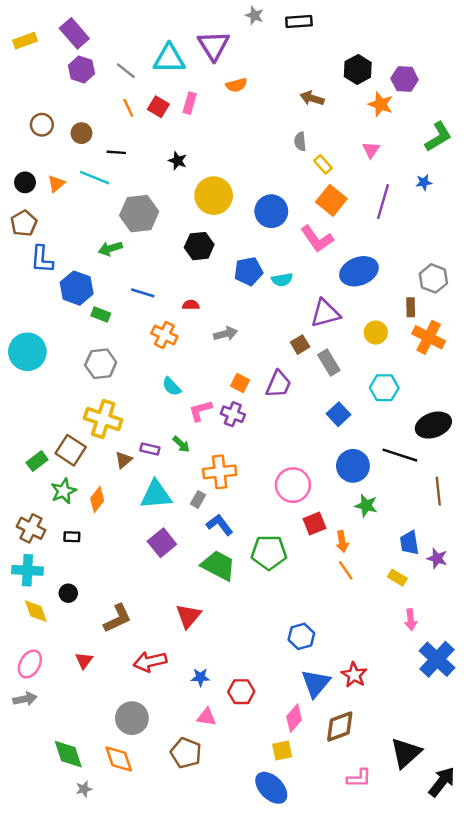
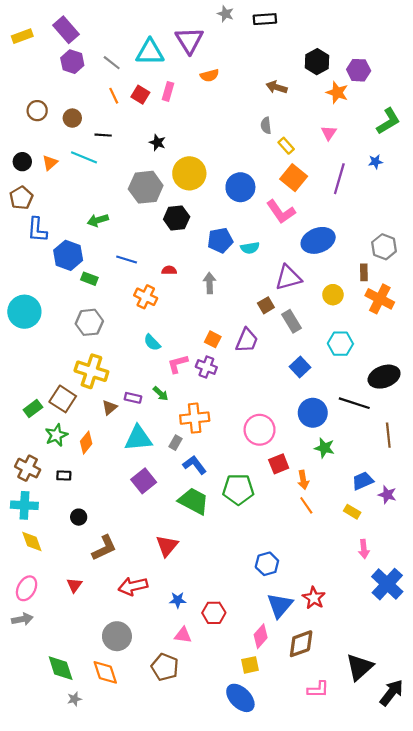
gray hexagon: (139, 214) -> (146, 187), moved
gray arrow: (226, 334) -> (210, 283), moved, turned -78
blue trapezoid: (409, 543) -> (363, 481), turned 75
black circle: (68, 593) -> (79, 517), moved

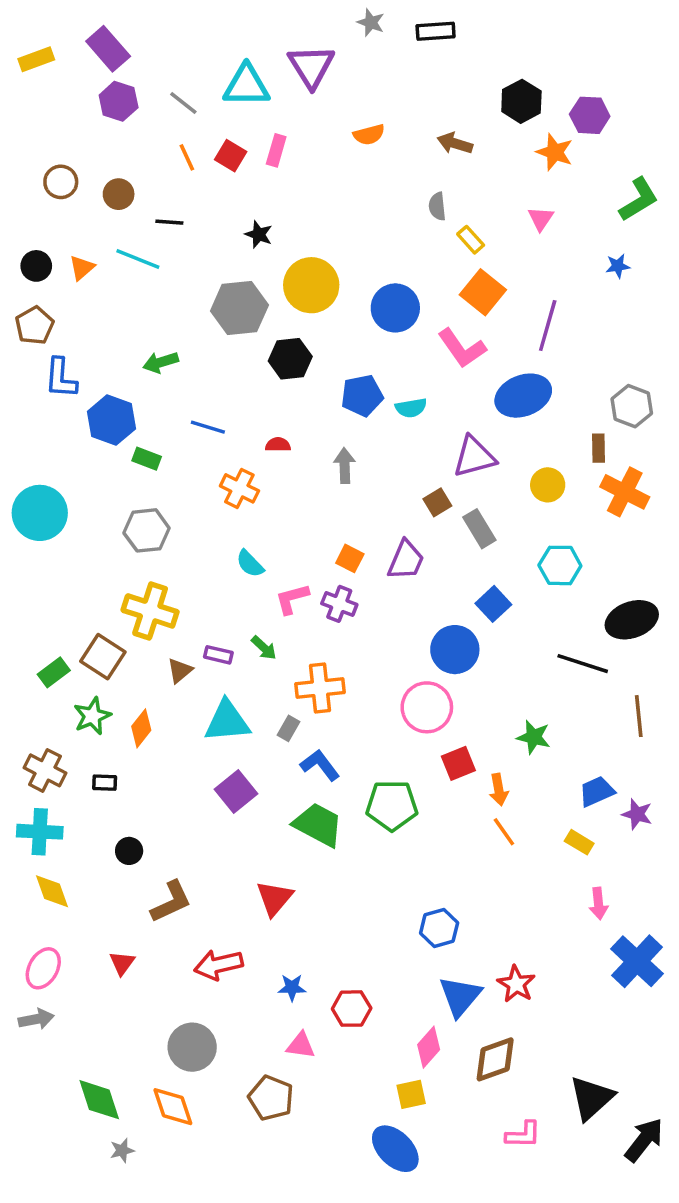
orange semicircle: (210, 75) -> (369, 135), moved
purple line: (339, 179) -> (548, 325), moved
blue circle: (313, 413) -> (455, 650), moved

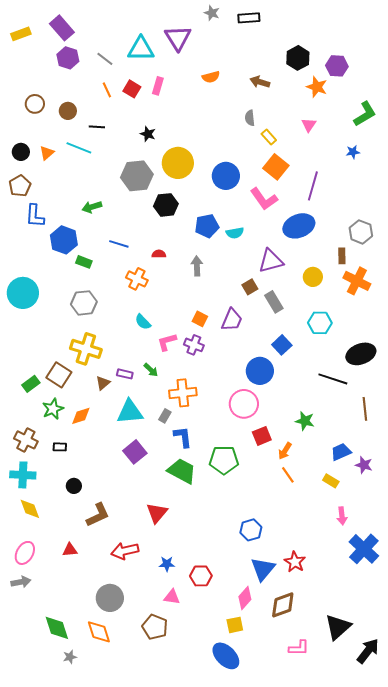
orange diamond: (141, 728) -> (81, 416), turned 35
blue L-shape: (320, 765) -> (183, 437), turned 30
orange arrow: (499, 790) -> (285, 451), turned 42
red triangle: (122, 963) -> (70, 550), turned 49

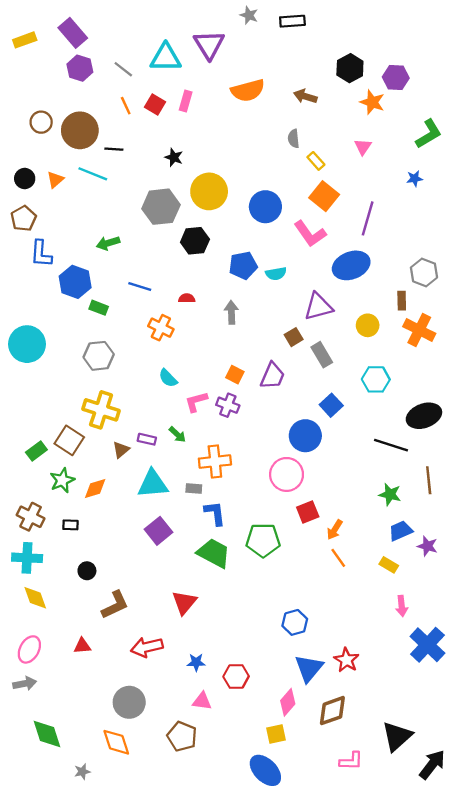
orange semicircle: (211, 77) -> (248, 90), size x1.6
brown circle: (68, 111) -> (80, 130), size x1.8
gray rectangle: (165, 416) -> (194, 489), turned 64
green star: (305, 421) -> (390, 494), moved
green diamond: (57, 628) -> (47, 734), moved

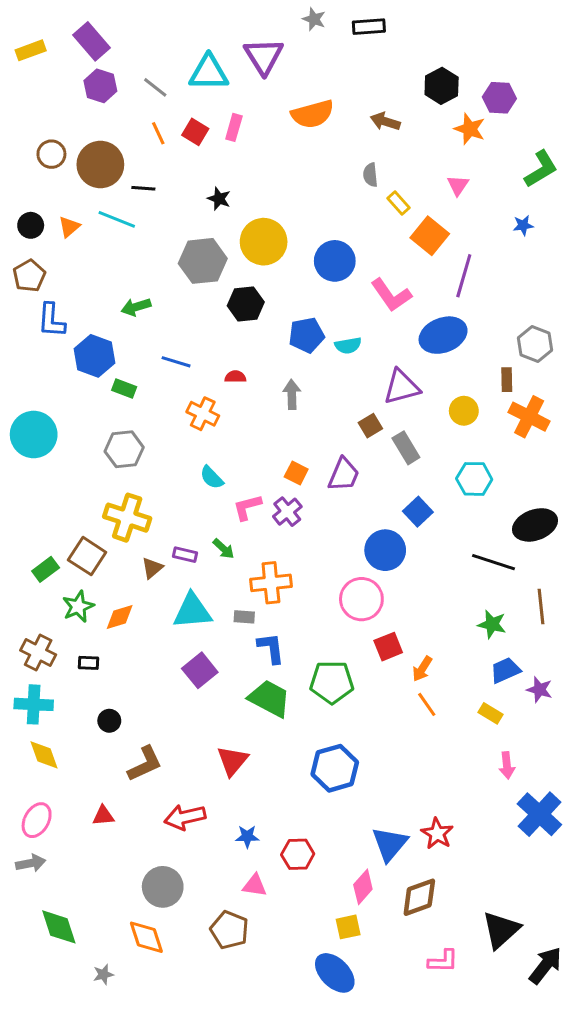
orange square: (324, 196) -> (430, 236), moved
purple cross: (228, 405) -> (287, 512), turned 30
blue hexagon: (295, 622) -> (335, 768), moved, size x1.4

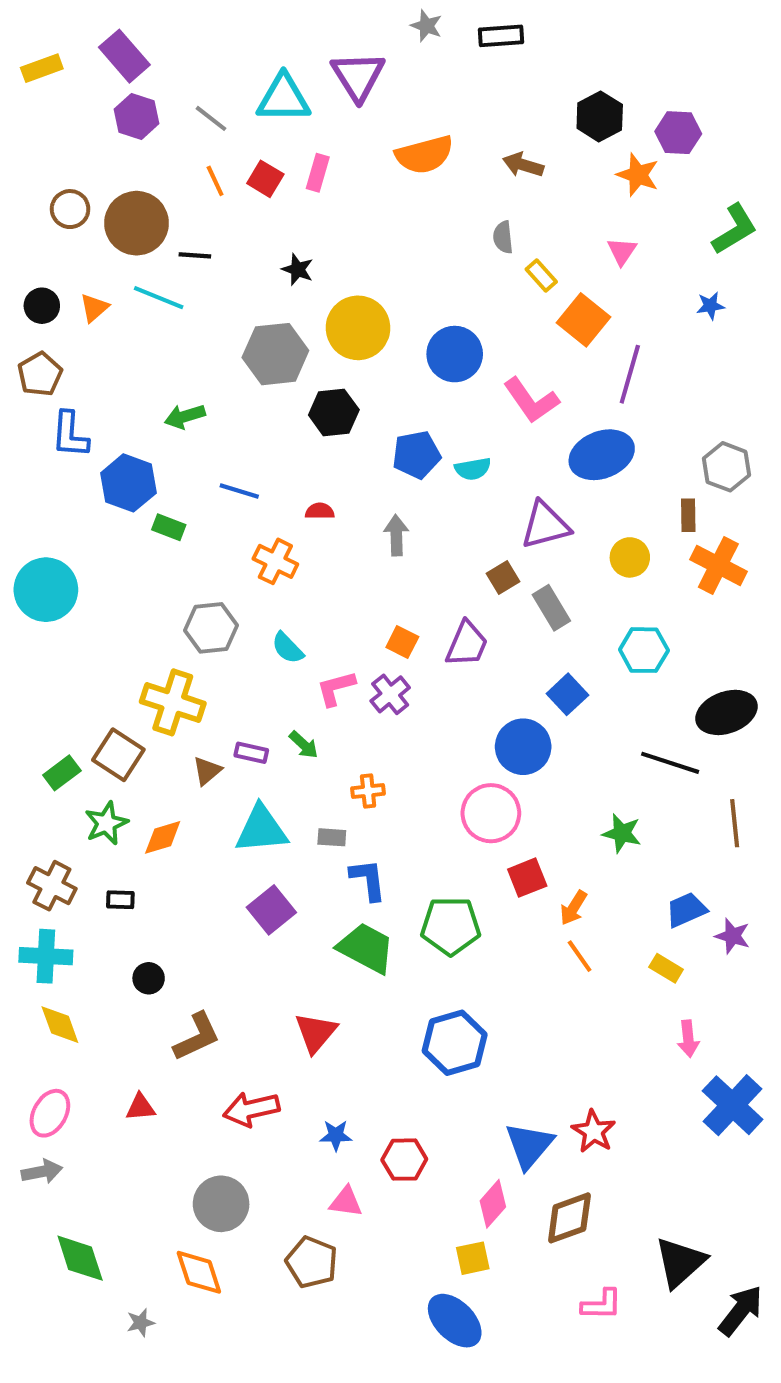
gray hexagon: (124, 449) -> (211, 628), moved
orange cross: (271, 583) -> (368, 791), size x0.6
green star: (492, 624) -> (622, 833), moved

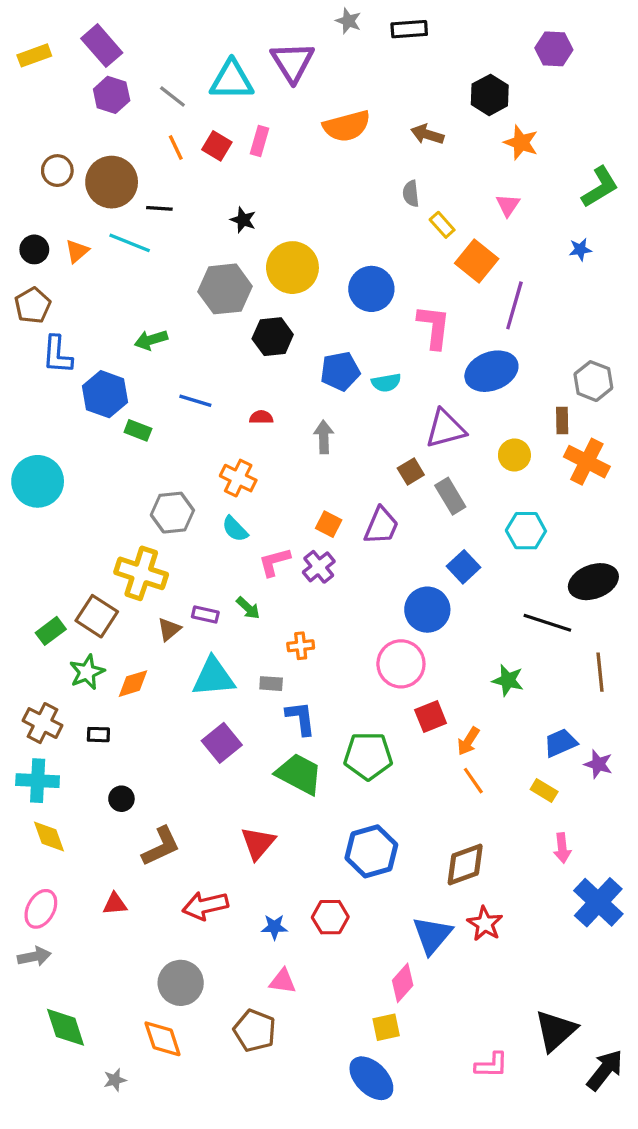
purple hexagon: (678, 133) -> (554, 49), moved
pink L-shape: (531, 400) -> (434, 327), turned -138
orange cross: (275, 561) -> (238, 478), moved
red hexagon: (404, 1160) -> (330, 917), moved
brown diamond: (569, 1218) -> (465, 864), moved

